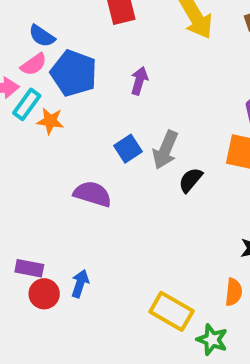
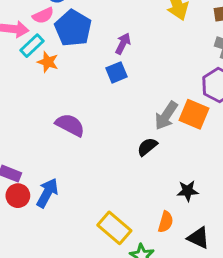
blue square: (128, 149) -> (116, 72), moved
gray arrow: (165, 150) -> (166, 116), moved
black semicircle: (191, 180) -> (147, 147), moved
blue arrow: (80, 284) -> (47, 193), size x1.4

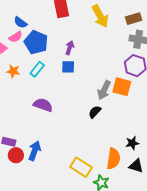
cyan rectangle: (32, 46) -> (37, 69), moved
orange star: (48, 62) -> (13, 71), moved
blue square: (116, 72) -> (68, 67), turned 32
black star: (188, 191) -> (132, 143), moved
orange semicircle: (166, 222) -> (113, 159), size x1.5

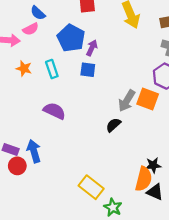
blue pentagon: (36, 42) -> (71, 38), moved
cyan rectangle: (37, 69) -> (52, 69), turned -63
blue arrow: (35, 151) -> (34, 151), moved, turned -42
orange semicircle: (113, 159) -> (144, 179), moved

